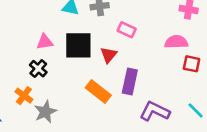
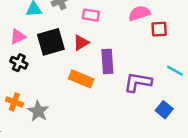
pink triangle: (45, 42) -> (18, 37), moved
red triangle: (109, 55) -> (81, 43), turned 35
black cross: (38, 69) -> (19, 63), moved

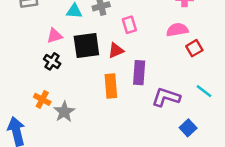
pink rectangle: (91, 15) -> (129, 25), turned 56
red square: (159, 29) -> (194, 48), turned -35
orange rectangle: (81, 79) -> (111, 86), turned 55

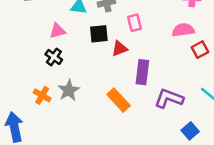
black square: (86, 46) -> (99, 34), moved, size x0.7
orange rectangle: (111, 86) -> (119, 100), moved, turned -40
gray star: (64, 112) -> (69, 90), moved

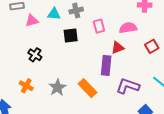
pink semicircle: (183, 30) -> (128, 28), moved
pink triangle: (57, 31) -> (32, 21), moved
red triangle: (120, 49) -> (118, 48), moved
gray star: (69, 90) -> (57, 87), moved

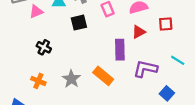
red square: (152, 46) -> (166, 24), turned 32
red triangle: (118, 48) -> (139, 32), moved

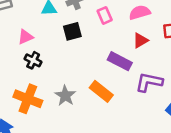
pink triangle: (36, 12) -> (25, 37), moved
purple rectangle: (120, 50) -> (120, 61), turned -60
orange cross: (38, 81) -> (28, 99), size x1.6

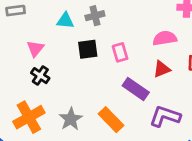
pink rectangle: (105, 15) -> (120, 52), moved
pink triangle: (25, 37) -> (35, 49), turned -35
orange cross: (28, 99) -> (29, 117), turned 32

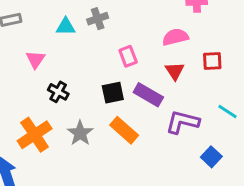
black square: (88, 49) -> (113, 93), moved
red triangle: (162, 69) -> (175, 71), turned -36
black cross: (40, 76) -> (58, 92), moved

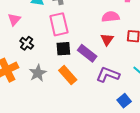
pink rectangle: (128, 56) -> (59, 24), moved, size x1.6

